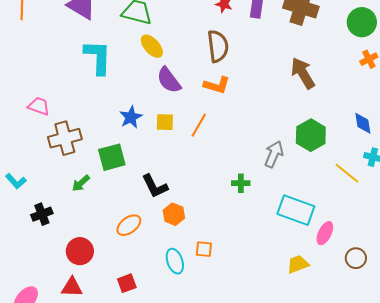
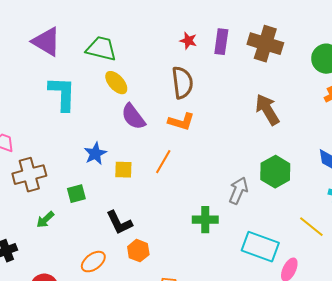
yellow square: (165, 122) -> (123, 170), moved
green square: (112, 157) -> (76, 194), size x0.7
yellow line: (347, 173) -> (311, 227), moved
green cross: (241, 183) -> (205, 220), size x1.4

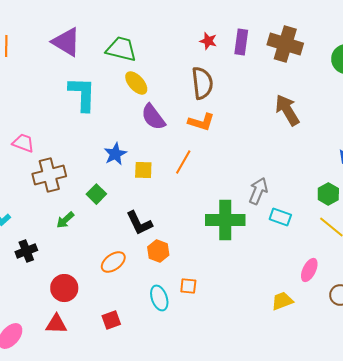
green hexagon: (275, 172) -> (328, 194), moved, size x0.7
green square: (76, 194) -> (96, 194), turned -30
green cross: (205, 220) -> (225, 220), size x1.5
cyan rectangle: (260, 247) -> (280, 217), moved, size x0.6

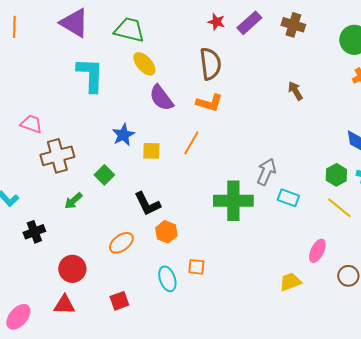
purple rectangle: (241, 42) -> (249, 23), turned 40
brown cross: (285, 44) -> (293, 25), size x0.7
brown arrow: (287, 110) -> (295, 91), size x0.6

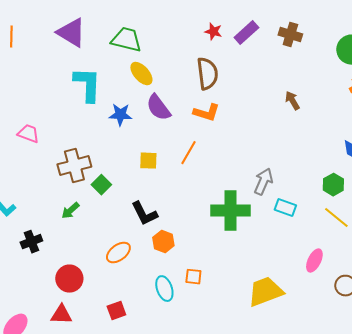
blue star: (123, 135) -> (120, 115), moved, turned 30
brown cross: (57, 156) -> (74, 166), moved
yellow trapezoid: (290, 282) -> (265, 292), moved, size x1.6

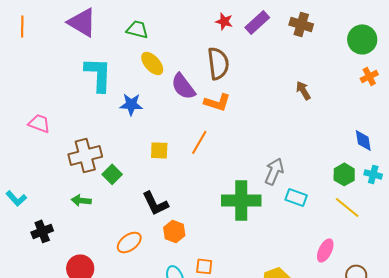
green trapezoid: (126, 40) -> (137, 29), size x0.7
purple semicircle: (158, 108) -> (183, 86), moved
green arrow: (70, 211) -> (81, 200), turned 48

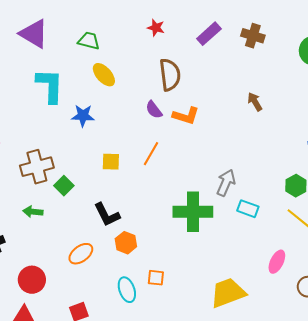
red star: (224, 21) -> (156, 28), moved
purple semicircle: (183, 86) -> (154, 110), moved, size x0.7
orange L-shape: (217, 102) -> (186, 116), moved

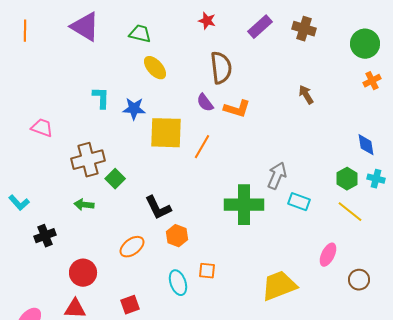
cyan L-shape: (50, 86) -> (101, 98), moved, size x0.6
yellow square: (111, 162) -> (166, 133), moved, size x1.8

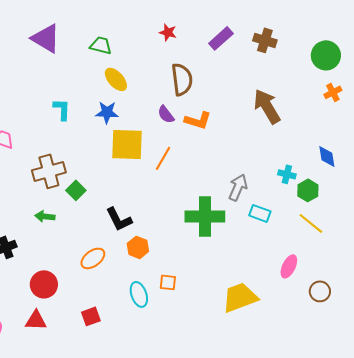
brown arrow: (306, 95) -> (267, 106), size x1.8
blue star: (134, 109) -> (107, 112), moved
cyan cross: (376, 179) -> (287, 174), moved

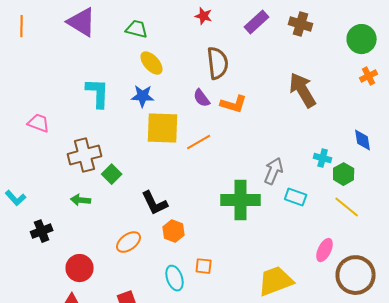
cyan L-shape: (62, 109) -> (98, 93), size x1.4
orange line: (163, 158) -> (199, 142), turned 30
brown circle: (320, 291) -> (356, 275), size x1.8

